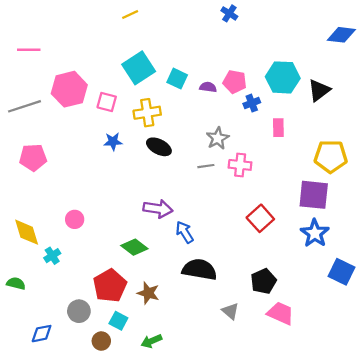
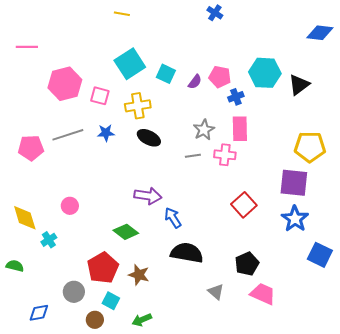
yellow line: (130, 14) -> (122, 14), turned 35
purple semicircle: (208, 87) -> (195, 82), turned 119
gray line: (24, 106) -> (68, 135), moved
pink rectangle: (278, 128) -> (240, 129), moved, size x1.4

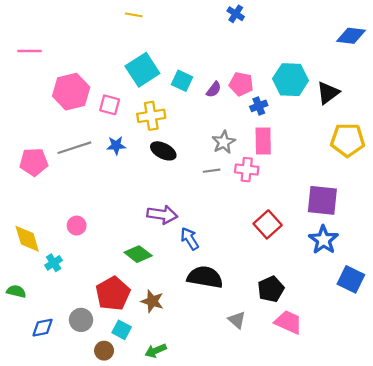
yellow pentagon: (310, 147) -> (348, 140), moved
blue diamond: (39, 313) -> (43, 328), moved

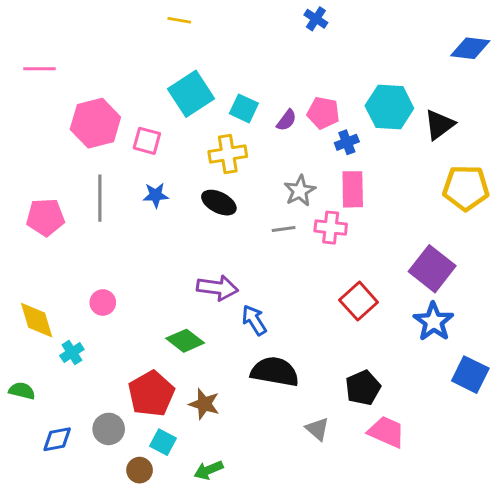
yellow cross: (151, 116) -> (228, 154), moved
gray line: (74, 148) -> (100, 198), turned -72
purple square: (322, 200) -> (432, 269), turned 32

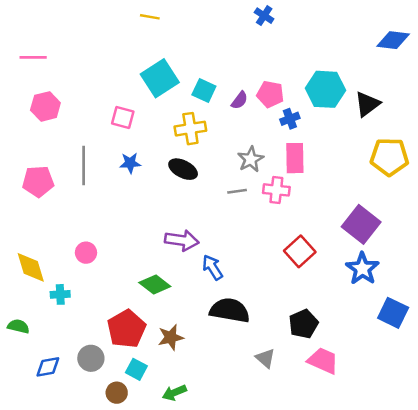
pink hexagon: (95, 123) -> (45, 106), moved, size x0.7
cyan cross: (72, 352) -> (60, 294), turned 30
brown star: (204, 404) -> (171, 337), turned -30

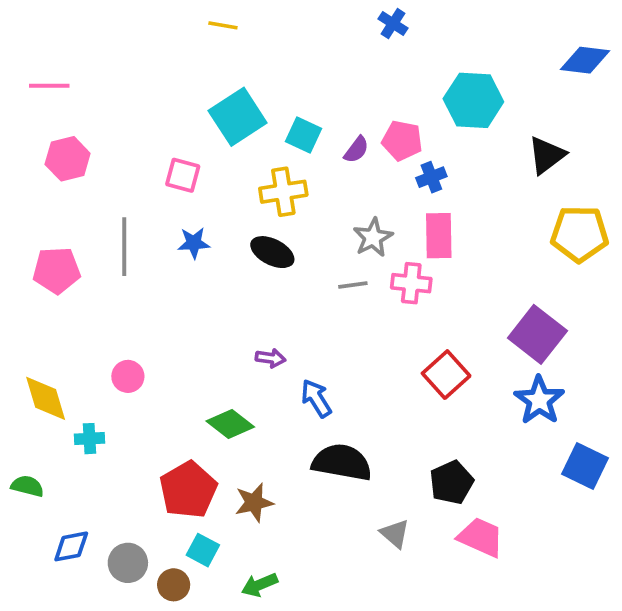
cyan hexagon: (326, 89) -> (473, 100), moved
purple arrow: (182, 240) -> (271, 358), size x0.6
gray circle: (91, 358) -> (128, 563), moved

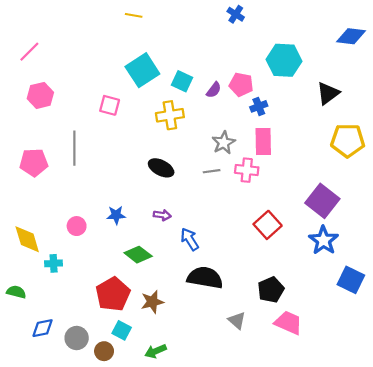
pink line: (49, 86) -> (29, 52), turned -45
blue star: (194, 243) -> (116, 215), moved
black ellipse: (272, 252) -> (161, 168), moved

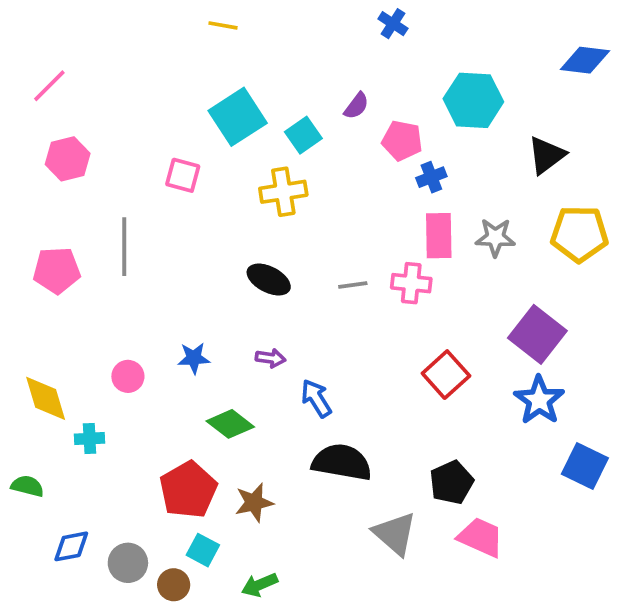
cyan square: (182, 81) -> (303, 135), turned 30
purple semicircle: (214, 90) -> (356, 106), moved
gray star: (224, 143) -> (495, 237), moved, turned 30
gray triangle: (237, 320) -> (395, 534), size x1.5

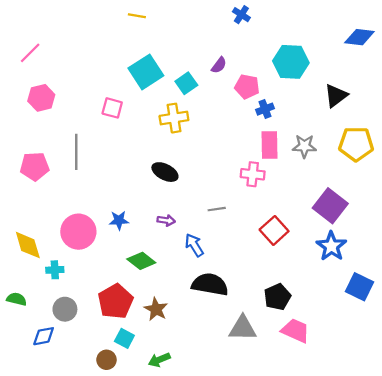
gray line: (353, 285) -> (217, 209), moved
pink circle: (128, 376) -> (78, 232), size x1.8
brown star: (254, 503) -> (156, 309), turned -30
gray triangle: (395, 534) -> (243, 328), turned -40
gray circle: (128, 563) -> (65, 309), moved

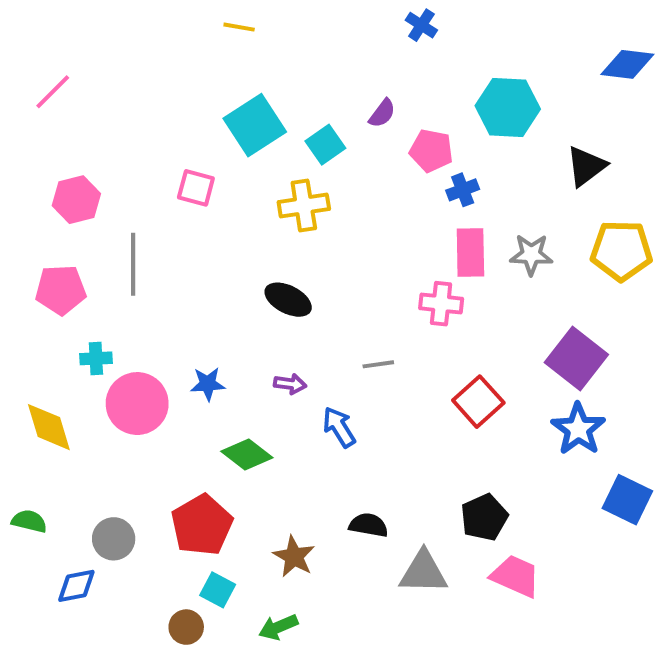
pink hexagon: (41, 98) -> (76, 200), moved
cyan cross: (55, 270) -> (96, 358), moved
black semicircle: (210, 284) -> (369, 525), moved, size x0.6
brown star: (156, 309) -> (294, 556), moved

